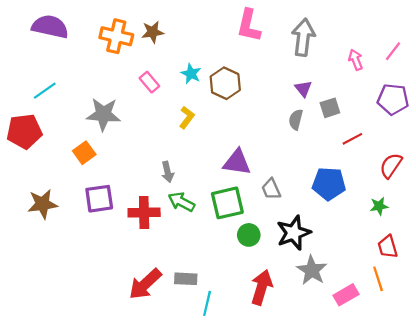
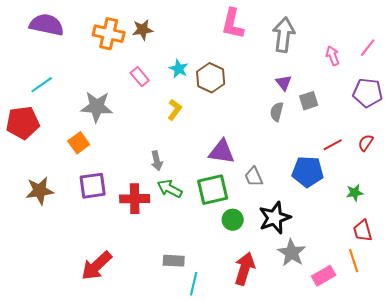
red line: (352, 139) -> (333, 145), moved
red semicircle: (391, 166) -> (366, 143), moved, size x0.7
red arrow: (145, 284) -> (97, 266), moved

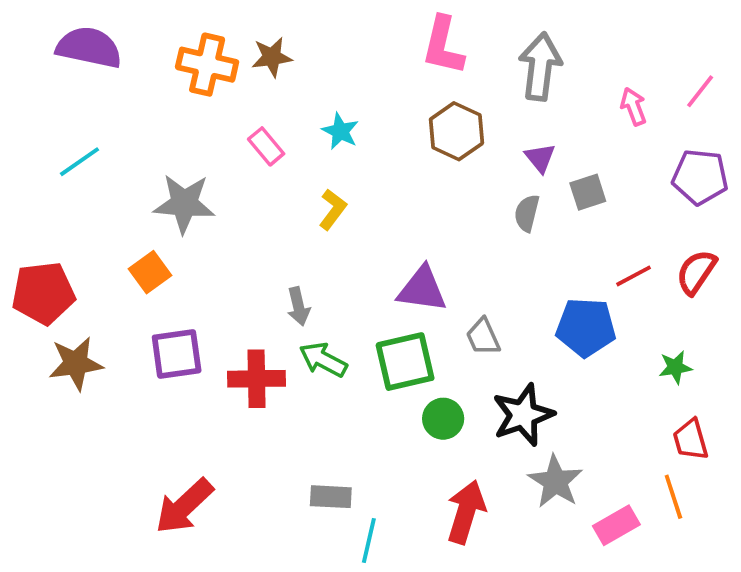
brown hexagon: (211, 78) -> (456, 131), moved
red pentagon: (23, 123) -> (43, 293), moved
red semicircle: (366, 143) -> (696, 272), size x1.4

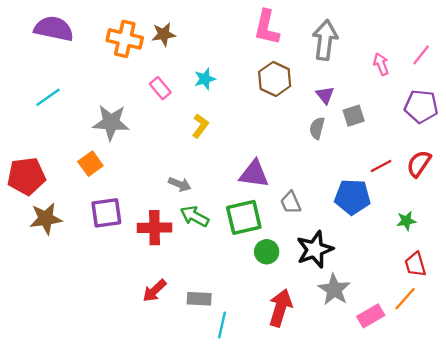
cyan star: (340, 131) -> (205, 79), turned 30
gray arrow: (298, 306) -> (180, 184), turned -55
orange line: (673, 497) -> (405, 299), turned 60
red arrow: (184, 506) -> (154, 291), moved, size x0.7

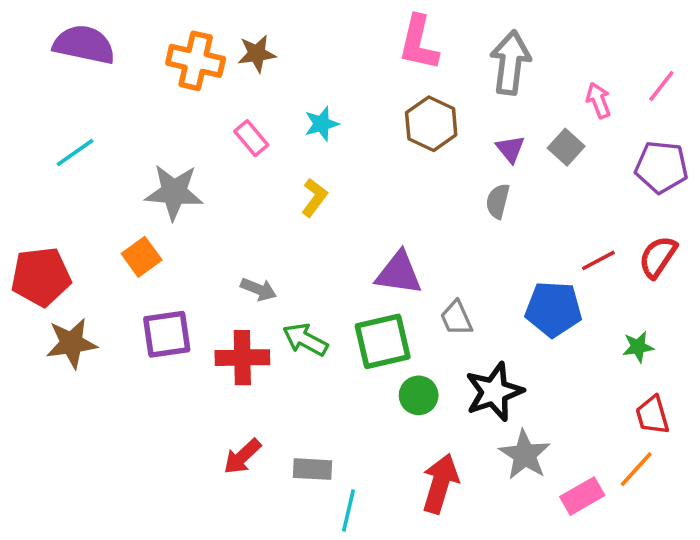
gray square: (354, 116) -> (566, 147), moved, turned -30
gray arrow: (180, 184) -> (259, 289), moved

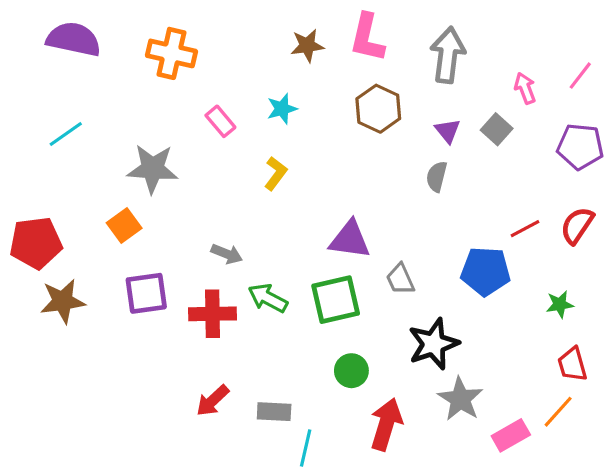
brown star: (257, 54) -> (307, 46), moved
green circle: (419, 395) -> (351, 371), moved

